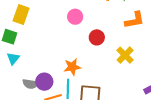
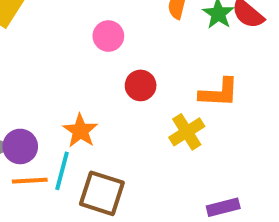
orange L-shape: (134, 20) -> (219, 93), moved
orange star: (72, 67) -> (80, 131), turned 30

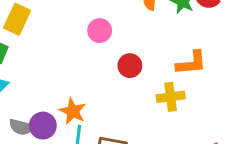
orange star: (80, 131) -> (73, 111), moved
yellow cross: (187, 132) -> (171, 97), turned 32

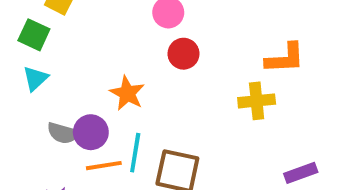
red circle: (130, 66) -> (184, 54), moved
orange star: (73, 111) -> (127, 93), moved

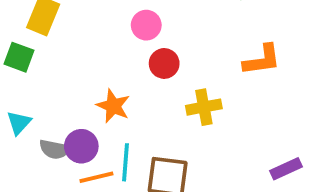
cyan triangle: (35, 78) -> (19, 123), moved
yellow cross: (257, 101) -> (204, 107), moved

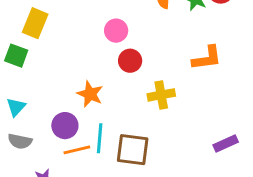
gray semicircle: (55, 149) -> (20, 141), moved

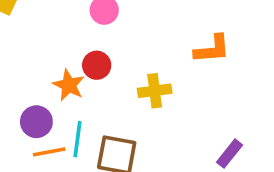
red circle: (130, 61) -> (97, 65), moved
purple rectangle: (226, 143) -> (229, 154), turned -30

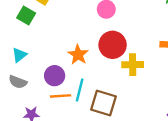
red circle: (97, 65) -> (113, 45), moved, size x1.5

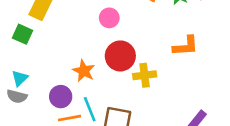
gray semicircle: (18, 82) -> (17, 96), moved
cyan line: (80, 90) -> (90, 109), turned -30

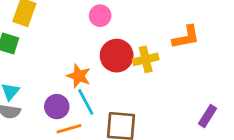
yellow cross: (145, 75) -> (146, 59), moved
cyan line: (90, 109) -> (86, 102), moved

